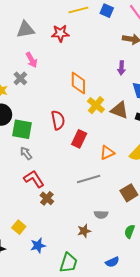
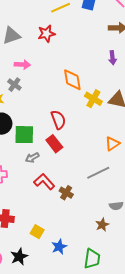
pink arrow: (32, 60) -> (22, 65), turned -49
red rectangle: (79, 139) -> (54, 144), moved, turned -54
gray arrow: (26, 153) -> (32, 158), turned -72
brown cross: (47, 198) -> (66, 193), moved

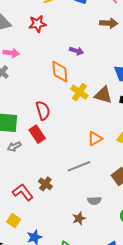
purple arrow: (112, 58) -> (76, 51), moved, turned -72
red L-shape: (44, 182) -> (23, 192), moved

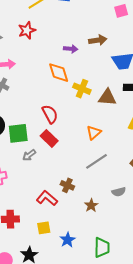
brown arrow: (109, 23) -> (98, 40), moved
brown triangle: (103, 95) -> (107, 97), moved
orange triangle: (95, 138) -> (94, 133), moved
brown star: (79, 218) -> (91, 205), moved
yellow square: (14, 221) -> (44, 228), turned -32

